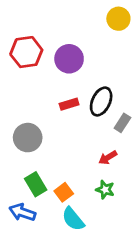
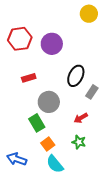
red rectangle: (69, 104) -> (29, 78), moved
gray circle: (28, 138) -> (49, 102), moved
green rectangle: (36, 184) -> (37, 123), moved

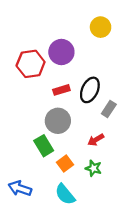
yellow circle: (89, 14) -> (101, 27), moved
red hexagon: (20, 39) -> (31, 64), moved
red rectangle: (29, 78) -> (61, 90), moved
orange square: (48, 144) -> (65, 163), moved

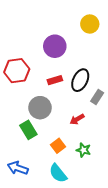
red hexagon: (31, 64) -> (17, 71), moved
gray circle: (58, 121) -> (40, 108), moved
red arrow: (96, 140) -> (77, 119), moved
green rectangle: (44, 146) -> (28, 130), moved

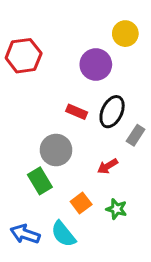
purple circle: (55, 46) -> (96, 65), moved
red hexagon: (17, 71) -> (24, 56), moved
red rectangle: (55, 80) -> (77, 112), turned 40
cyan semicircle: (58, 173) -> (63, 234), moved

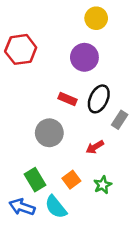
yellow circle: (125, 34) -> (96, 18), moved
green rectangle: (40, 181) -> (35, 180), moved
green star: (116, 209) -> (103, 185), turned 30

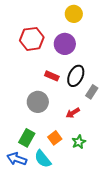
red hexagon: (21, 49) -> (32, 39), moved
green rectangle: (35, 180) -> (27, 138), turned 60

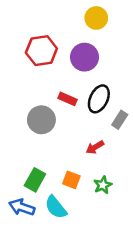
gray circle: (38, 102) -> (41, 120), moved
orange square: (55, 138) -> (71, 180), turned -32

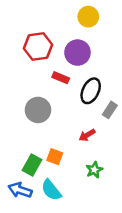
red rectangle: (68, 99) -> (61, 78), moved
orange square: (71, 180) -> (55, 157), moved

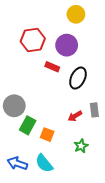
gray circle: (38, 110) -> (14, 106), moved
gray rectangle: (110, 110) -> (94, 110), moved, turned -40
green rectangle: (32, 165) -> (28, 125), moved

